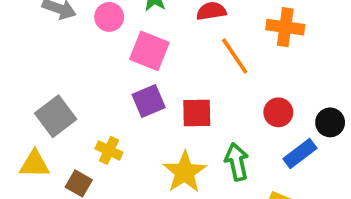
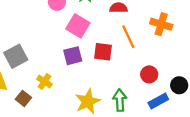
red square: (197, 113) -> (103, 52), moved

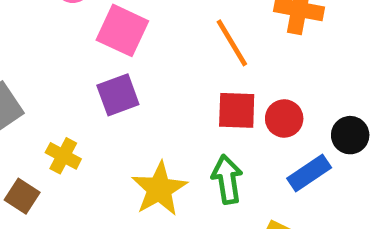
red square: (103, 52) -> (237, 110), moved

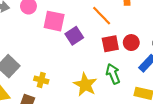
purple square: (118, 95) -> (74, 36), moved

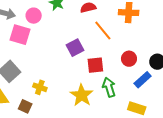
pink square: (54, 21) -> (20, 35), moved
red square: (110, 44) -> (95, 65), moved

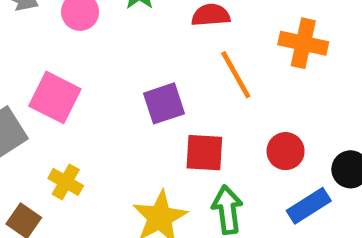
pink square: (20, 35) -> (55, 97), moved

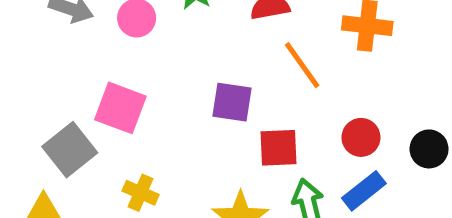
purple square: (164, 103) -> (232, 102), turned 33
blue rectangle: (309, 206) -> (364, 191), moved

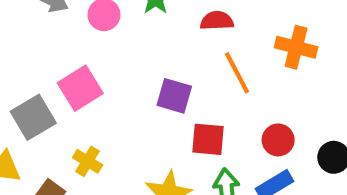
pink square: (120, 108) -> (80, 88), turned 30

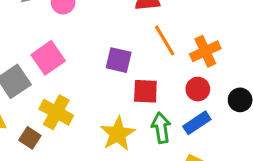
orange cross: (296, 47) -> (205, 51), moved, turned -36
yellow cross: (88, 161) -> (56, 112), size x1.5

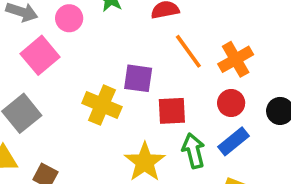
pink square: (48, 58) -> (40, 55), moved
yellow cross: (56, 112) -> (102, 105), moved

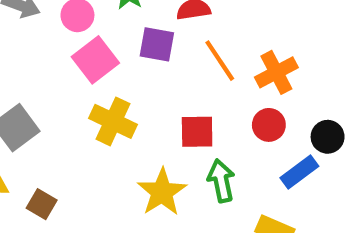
pink square: (40, 55) -> (95, 60), moved
purple square: (138, 78) -> (157, 44), moved
blue rectangle: (233, 141) -> (299, 172), moved

